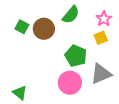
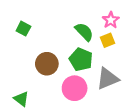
green semicircle: (71, 15) -> (84, 32), moved, turned -84
brown circle: (44, 29) -> (47, 64), moved

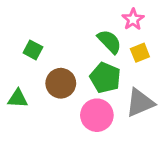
pink star: (111, 20) -> (133, 19), moved
green square: (23, 29) -> (33, 50), moved
green triangle: (21, 99) -> (18, 99), moved, turned -35

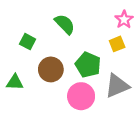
pink star: (133, 19) -> (124, 19), moved
green semicircle: (109, 42) -> (65, 24), moved

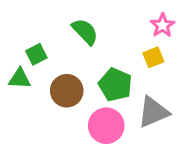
green square: (28, 42) -> (36, 54), turned 35
green triangle: (15, 82) -> (20, 79), moved

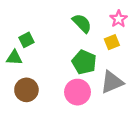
green semicircle: (85, 31) -> (82, 23), moved
brown circle: (67, 91) -> (26, 90), moved

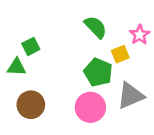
pink star: (119, 19) -> (140, 35), moved
yellow square: (112, 42) -> (120, 54), moved

